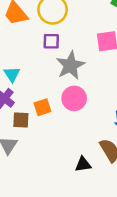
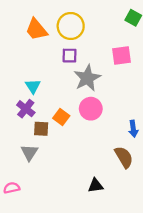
orange square: (42, 107) -> (61, 117), turned -35
black triangle: (83, 164) -> (95, 185), moved

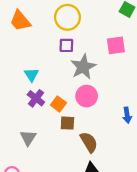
orange trapezoid: (36, 30) -> (20, 21), moved
purple cross: (26, 109) -> (36, 98), moved
brown square: (41, 129) -> (67, 123), moved
brown semicircle: (124, 157) -> (89, 142), moved

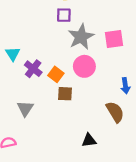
pink square: (116, 45) -> (114, 39), moved
cyan triangle: (31, 75) -> (13, 54), moved
brown semicircle: (89, 142) -> (115, 112), moved

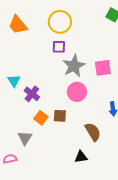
orange square: (56, 74) -> (41, 118), moved
gray triangle: (25, 108) -> (25, 138), moved
brown semicircle: (115, 112) -> (93, 132), moved

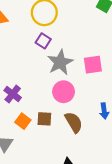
purple square: (59, 47) -> (43, 41), turned 32
brown semicircle: (93, 132) -> (74, 122), moved

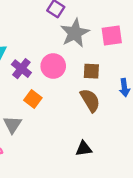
pink circle: (64, 92) -> (53, 66), moved
brown square: (44, 119) -> (91, 71), moved

